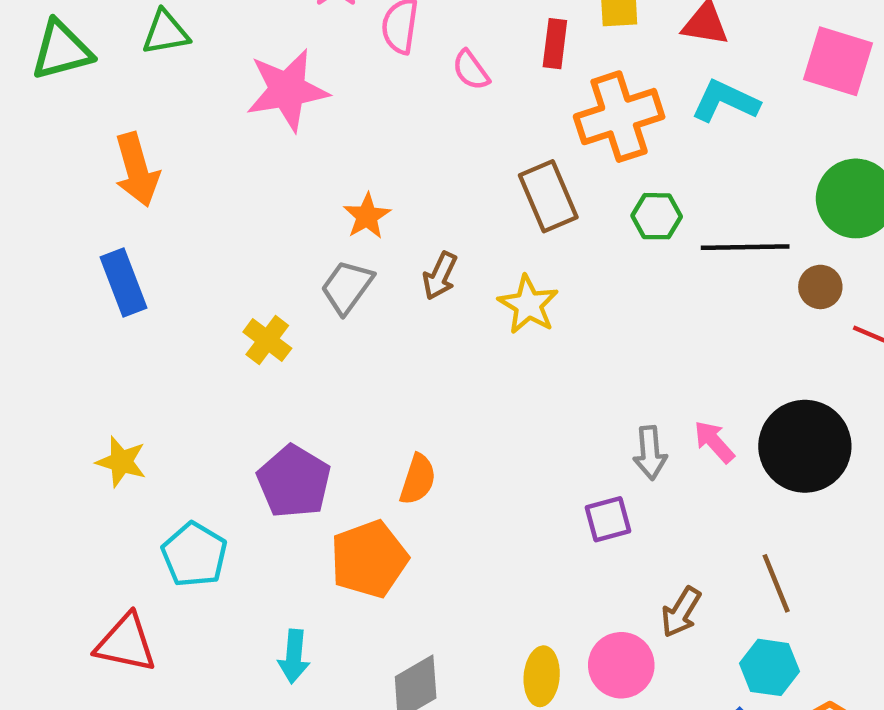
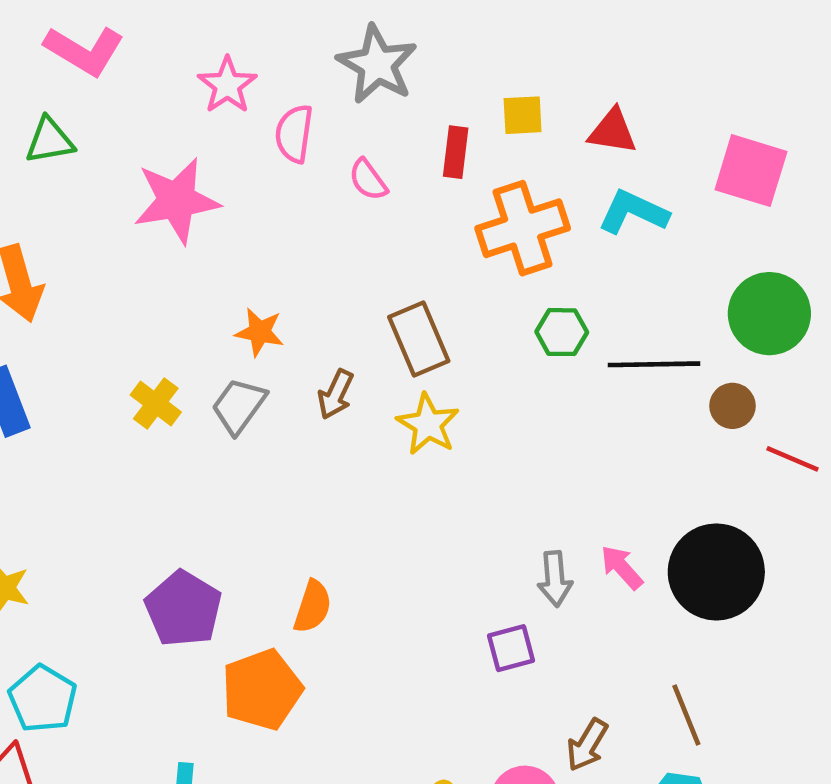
brown rectangle: (548, 196) -> (419, 339), moved
orange star: (367, 216) -> (260, 332), turned -30
yellow cross: (267, 340) -> (156, 404), moved
cyan pentagon: (194, 555) -> (43, 699), moved

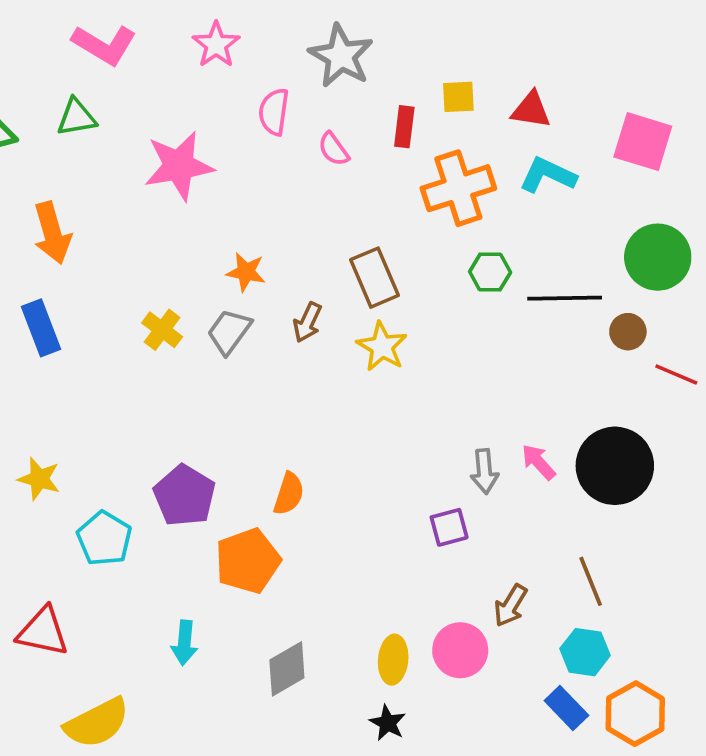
pink star: (227, 85) -> (216, 45), moved
cyan pentagon: (43, 699) -> (104, 538), moved

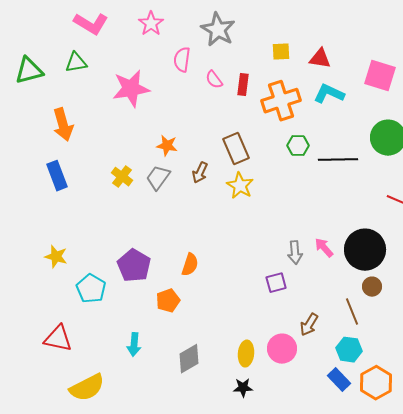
red rectangle: (404, 127) -> (243, 85), moved
brown circle: (628, 332) -> (372, 287), moved
orange pentagon: (248, 561) -> (168, 301), size x0.7
black star: (388, 723) -> (243, 388), turned -30

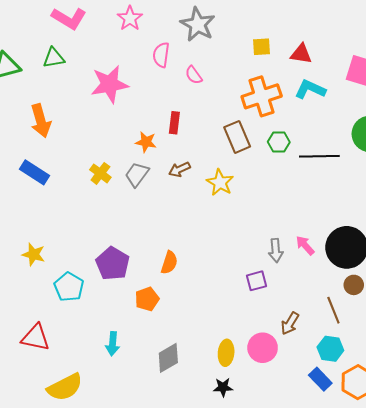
red rectangle: (243, 85) -> (174, 123), moved
brown rectangle: (236, 149) -> (237, 137), moved
brown arrow: (200, 173) -> (179, 169), turned 40
blue rectangle: (57, 176) -> (35, 172), turned -36

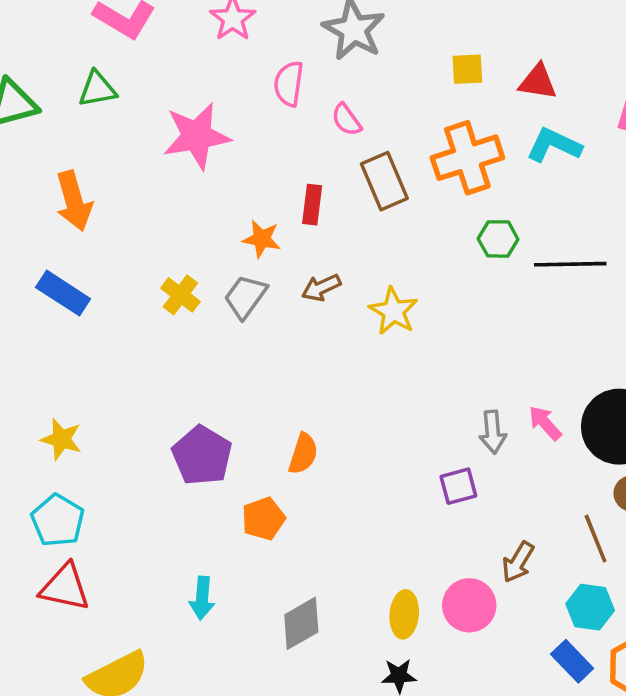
brown rectangle: (237, 137) -> (384, 181), moved
cyan pentagon: (69, 287) -> (58, 520), moved

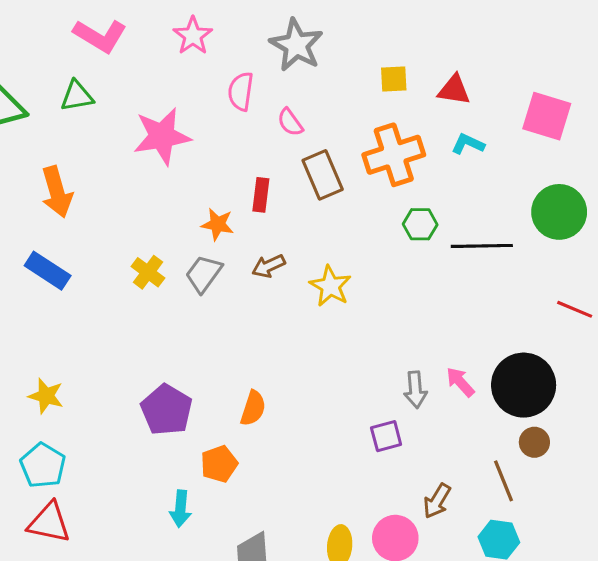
cyan L-shape: (554, 145) -> (468, 144), size x0.7
cyan arrow: (202, 598) -> (180, 509), moved

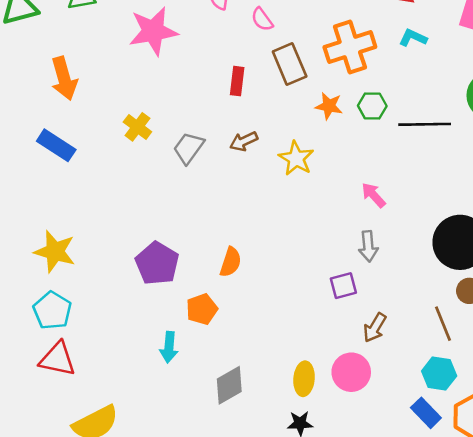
orange star: (218, 224) -> (329, 106), moved
yellow cross: (148, 272) -> (137, 127), moved
pink arrow: (460, 382) -> (374, 195), moved
yellow star: (46, 396) -> (55, 252), size x1.4
brown arrow: (437, 501) -> (375, 328), moved

